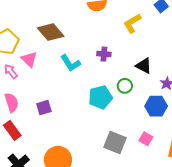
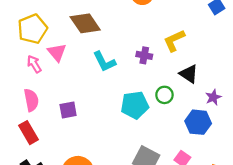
yellow L-shape: (132, 23) -> (174, 41), moved

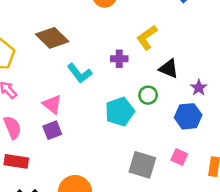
pink triangle: (57, 52) -> (52, 104), moved
red rectangle: (29, 133) -> (16, 161), turned -40

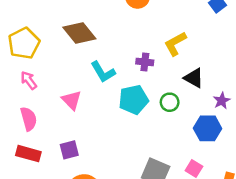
cyan pentagon: (120, 112) -> (134, 100), moved
purple square: (52, 130) -> (69, 150), moved

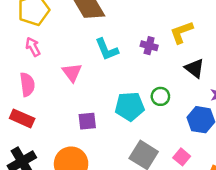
cyan pentagon: (134, 100) -> (130, 106), moved
green circle: (170, 102) -> (160, 96), moved
purple square: (69, 150) -> (87, 121), moved

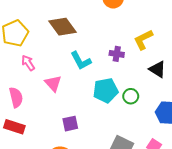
pink arrow: (33, 47) -> (28, 63), moved
cyan pentagon: (130, 106) -> (106, 91), moved

